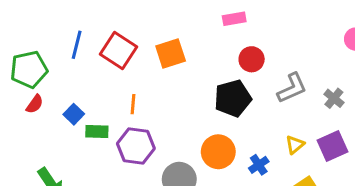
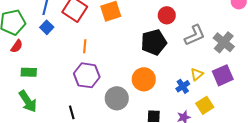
gray cross: (334, 98) -> (224, 42), size x1.5
blue square: (74, 114) -> (47, 27), moved
green rectangle: (97, 132) -> (29, 72), moved
blue cross: (259, 165) -> (183, 86), moved

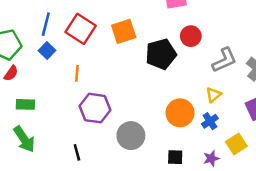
black pentagon: (154, 42) -> (161, 54), moved
orange line: (85, 46) -> (77, 73), moved
yellow triangle: (197, 74) -> (214, 95), moved
orange circle: (144, 79) -> (180, 113), moved

